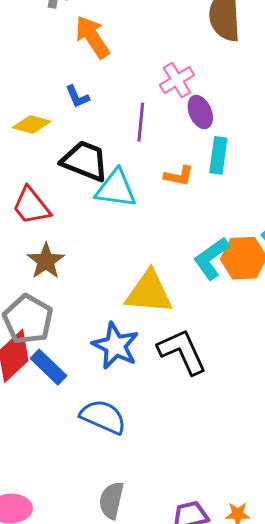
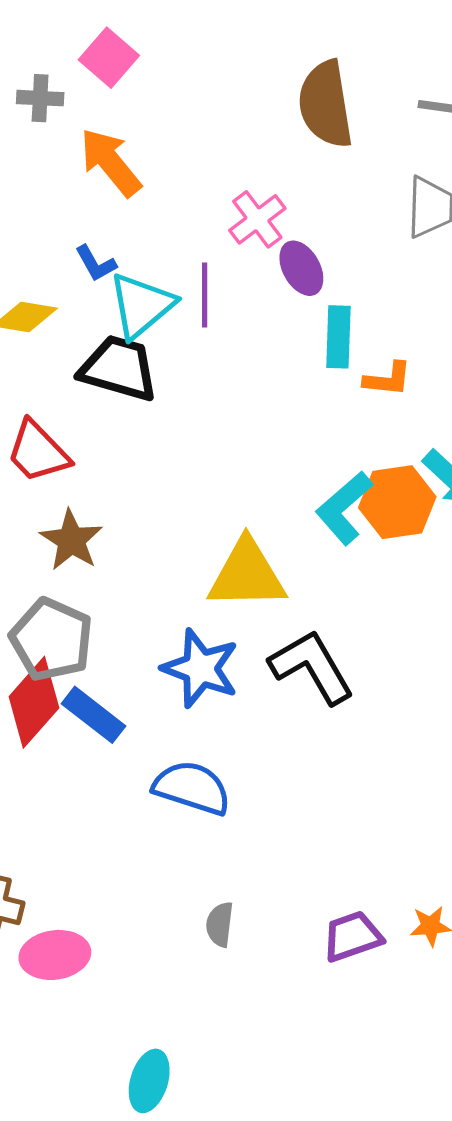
orange L-shape: (179, 176) -> (388, 379), moved
cyan triangle: (116, 189) -> (141, 306), moved, turned -42
gray semicircle: (111, 500) -> (220, 924), size x0.7

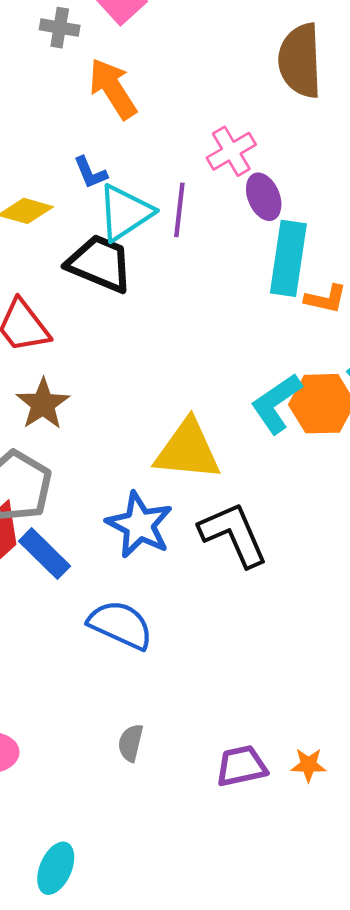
cyan rectangle: (338, 337) -> (288, 258), size x1.4

